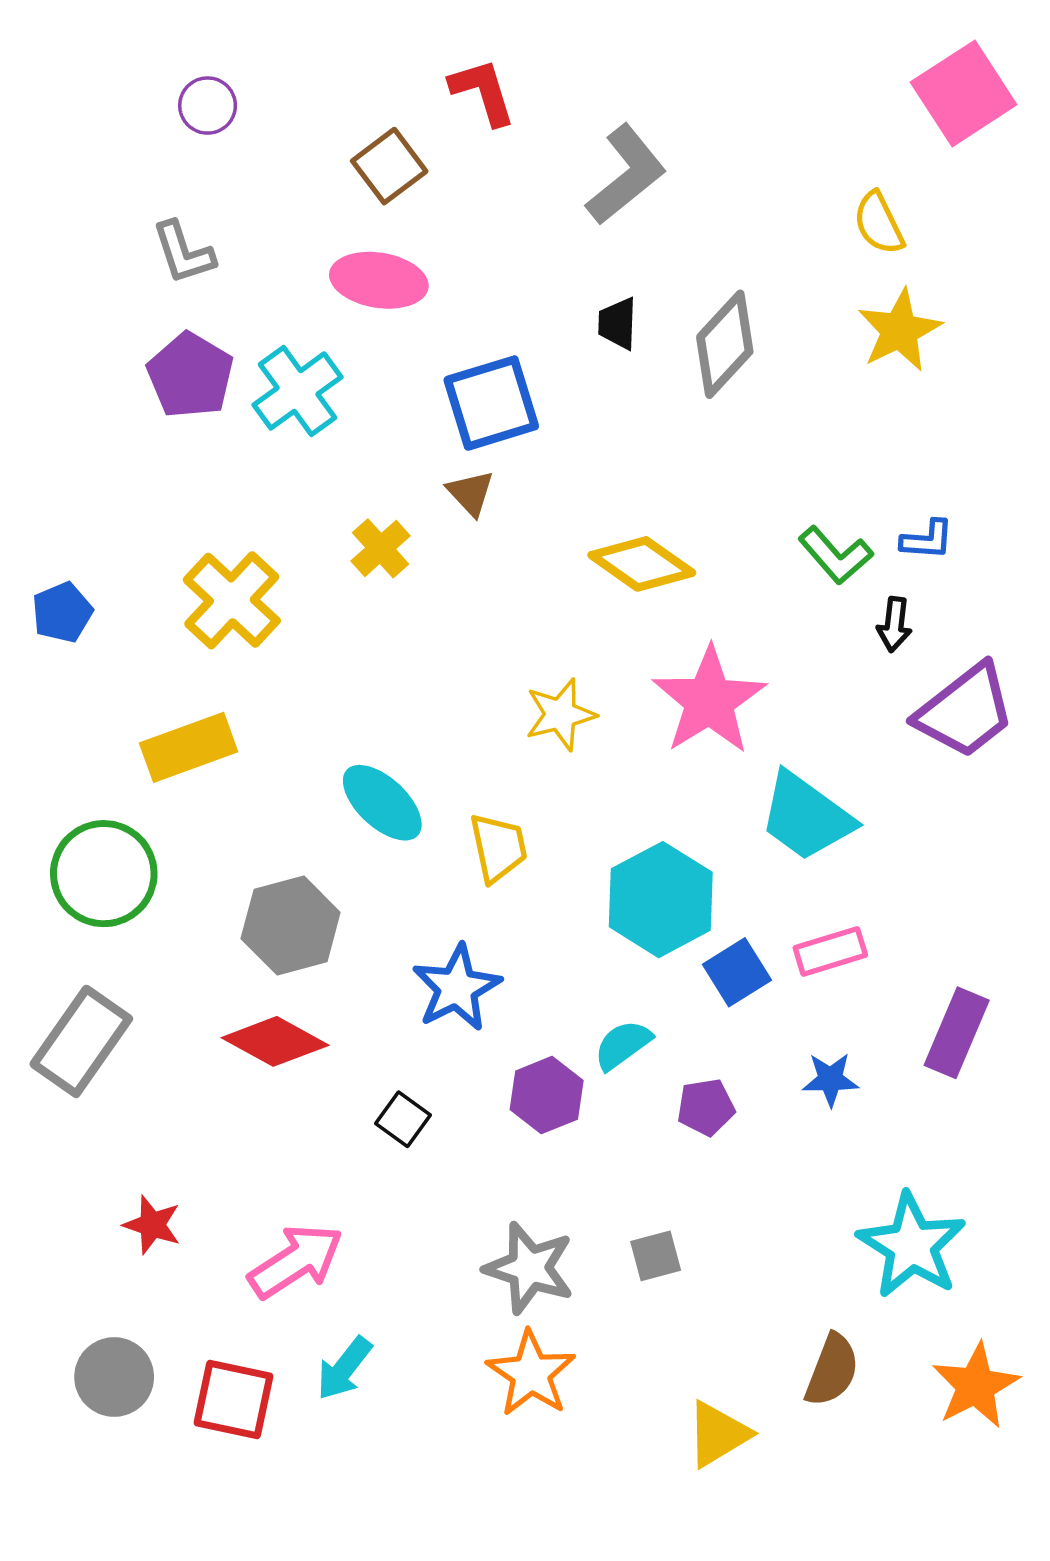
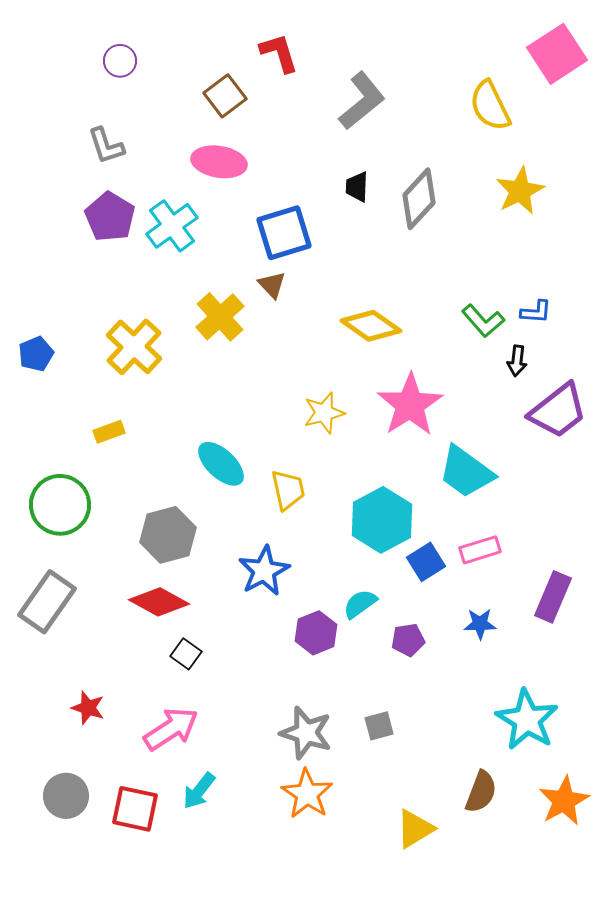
yellow semicircle: (879, 223) -> (490, 106), moved, size x1.4
yellow cross: (381, 548) -> (220, 317), size x1.4
yellow rectangle: (189, 747) -> (109, 432), size x0.6
black square: (403, 1119) -> (186, 654), moved

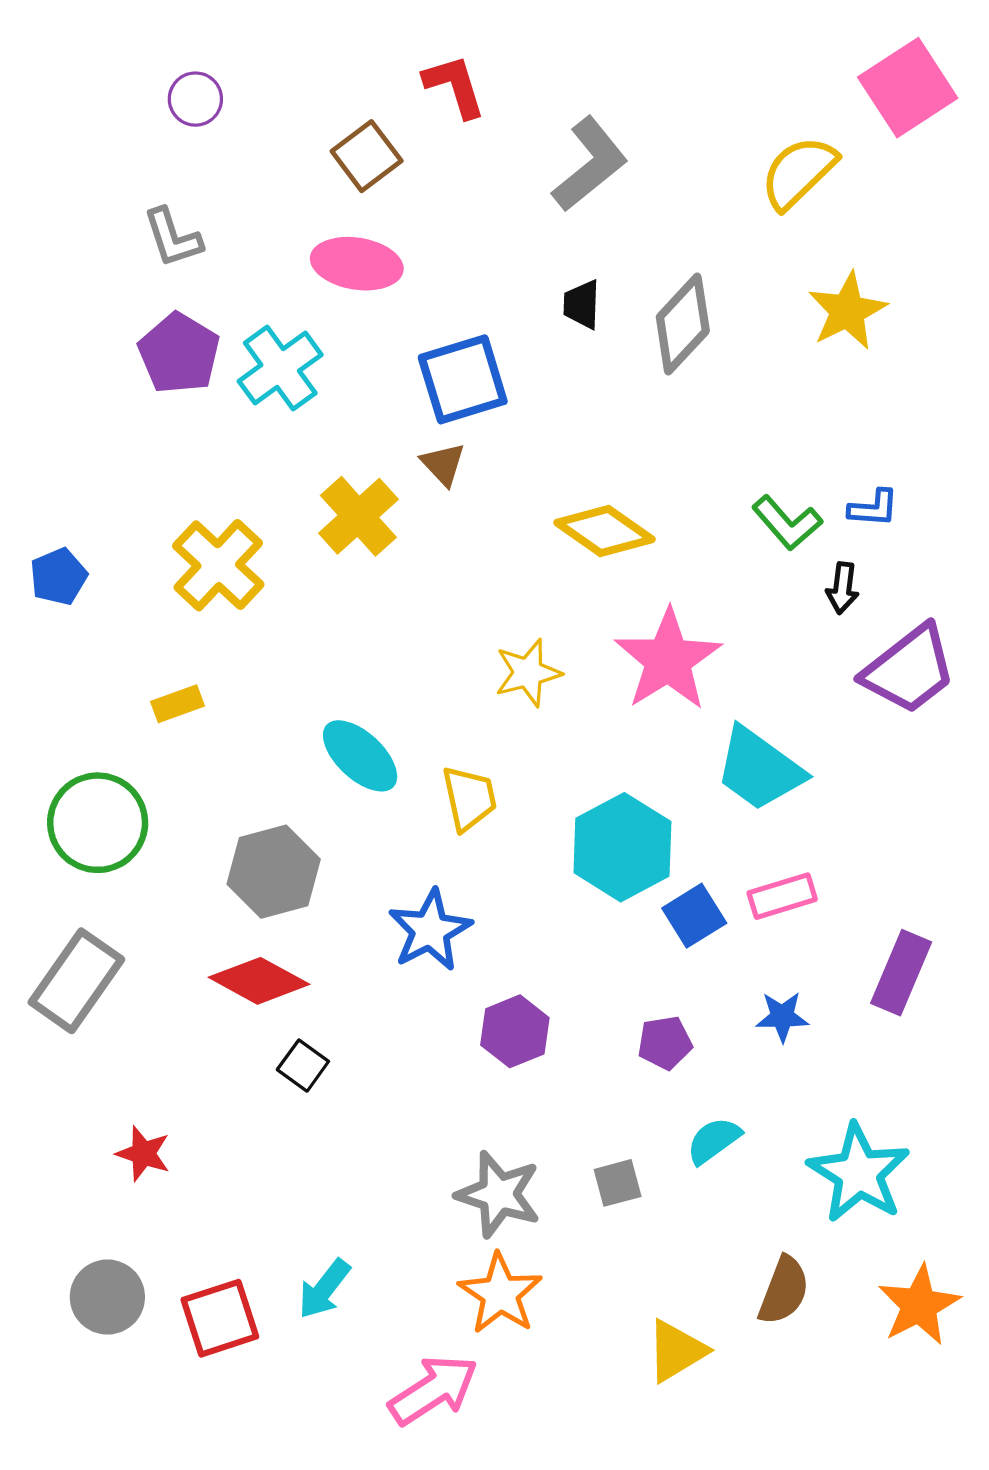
yellow semicircle: (490, 106) -> (798, 172), turned 72
cyan semicircle: (360, 604) -> (714, 1141), moved
pink arrow: (171, 729) -> (433, 1390), moved
red square: (135, 809) -> (220, 1318), turned -30

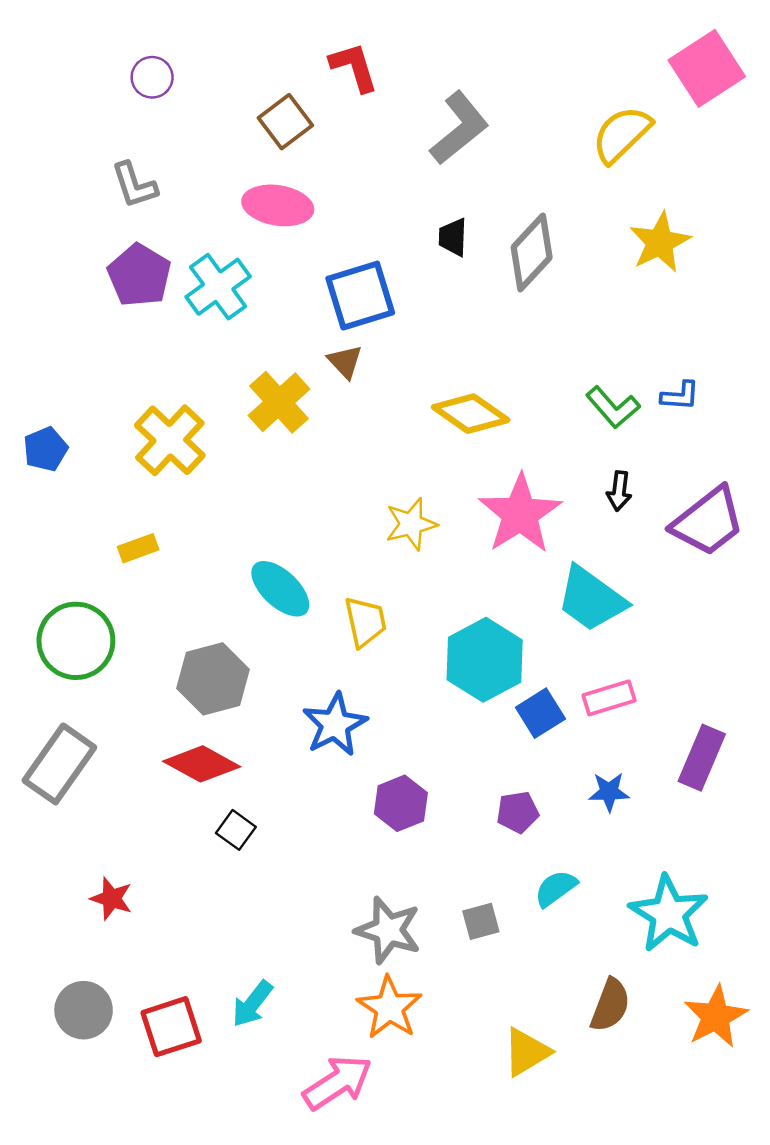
black arrow: (842, 588) -> (619, 491), moved

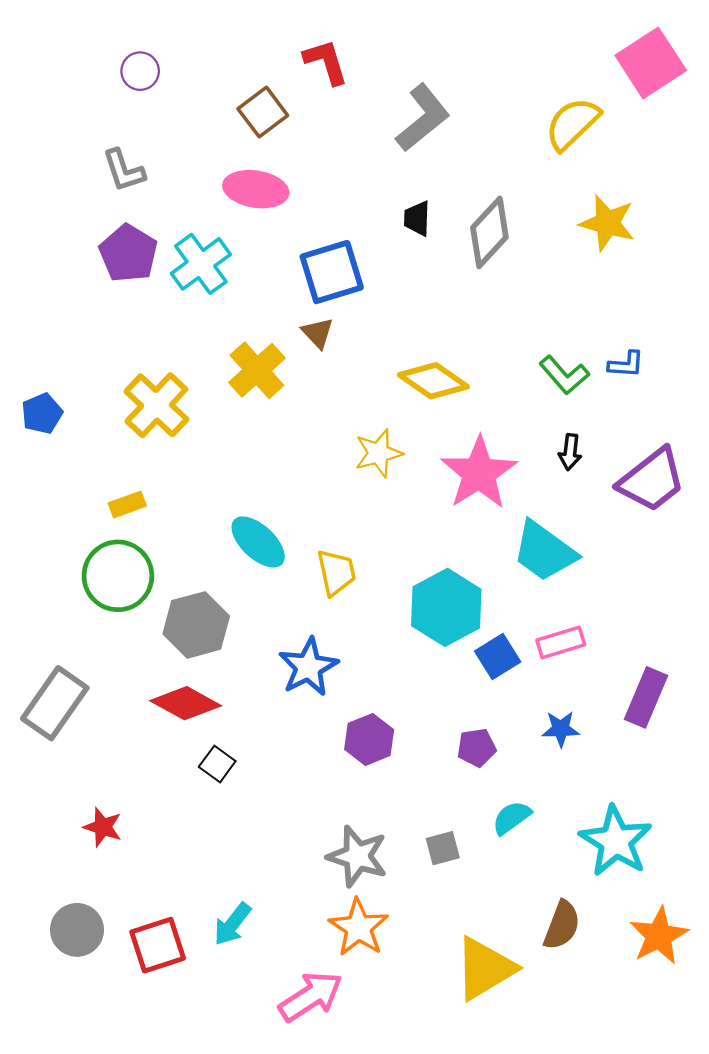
yellow star: (660, 242) -> (607, 223), turned -30
yellow star: (411, 524) -> (378, 453), moved
green circle: (76, 641) -> (118, 576), moved
yellow triangle: (527, 1052) -> (485, 968), size x1.4

